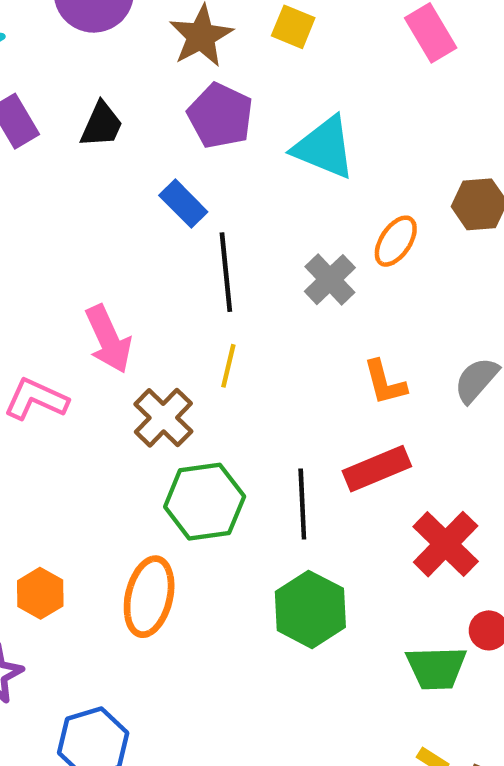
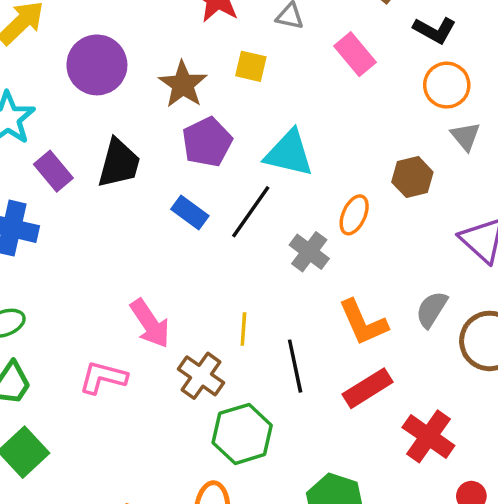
purple pentagon: (220, 116) -> (207, 142), turned 30
black trapezoid: (102, 125) -> (119, 163), size x1.4
black line: (226, 272) -> (251, 212), moved, turned 50
orange L-shape: (385, 383) -> (363, 323), size x1.4
black line: (302, 504) -> (295, 366), moved

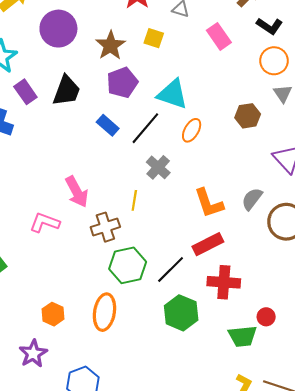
orange ellipse: (354, 215) -> (192, 130), moved
gray cross: (309, 252) -> (158, 167), moved
black line: (295, 366) -> (171, 269), moved, turned 52
brown cross: (201, 376) -> (105, 227), turned 32
red cross: (428, 436) -> (224, 282), moved, turned -36

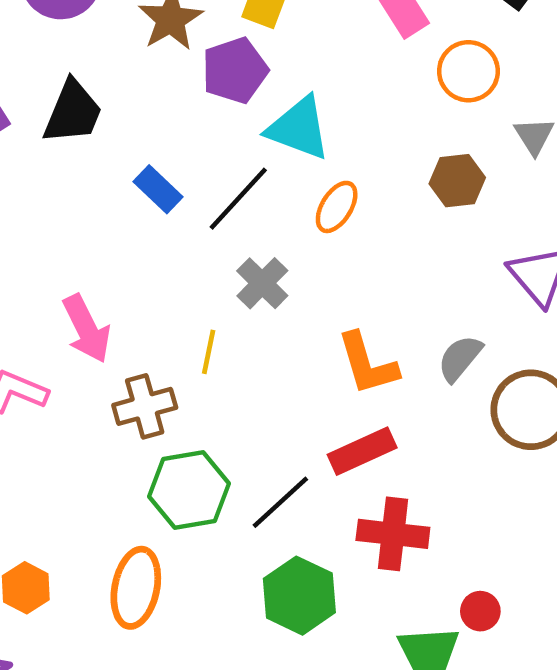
orange circle: (274, 61) -> (468, 71), moved
purple pentagon: (122, 83) -> (235, 70), moved

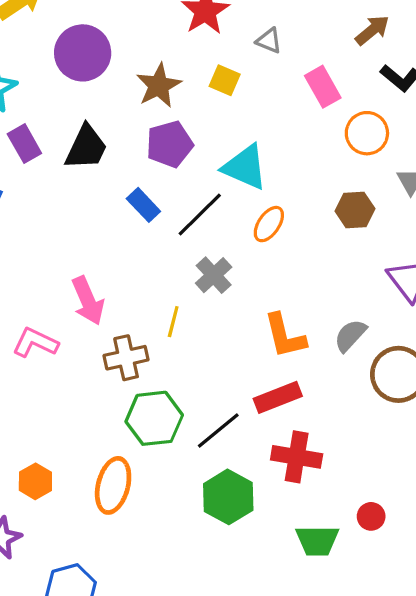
purple pentagon: (235, 70) -> (170, 144), moved
red circle: (480, 611) -> (371, 516), moved

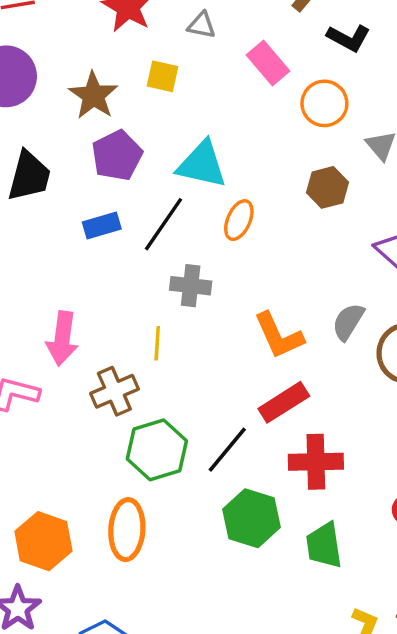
blue rectangle: (143, 205) -> (102, 225), turned -52
gray cross: (214, 275) -> (191, 286), turned -30
pink arrow: (88, 301) -> (62, 339), turned 42
orange hexagon: (35, 481) -> (43, 541), size x1.5
green trapezoid: (317, 541) -> (324, 545), moved, turned 93

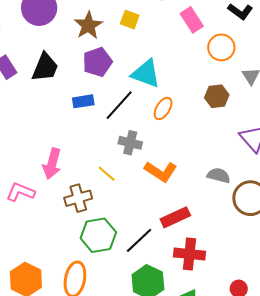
gray semicircle: (348, 322) -> (219, 175), turned 65
orange L-shape: (279, 336) -> (161, 171), moved, turned -40
yellow line: (157, 343) -> (107, 174), turned -60

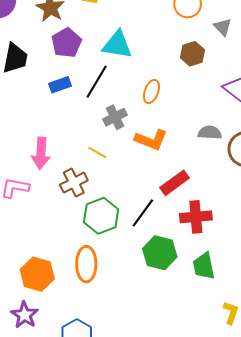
orange ellipse: (163, 108) -> (151, 91), moved
gray cross: (130, 143) -> (115, 117), turned -30

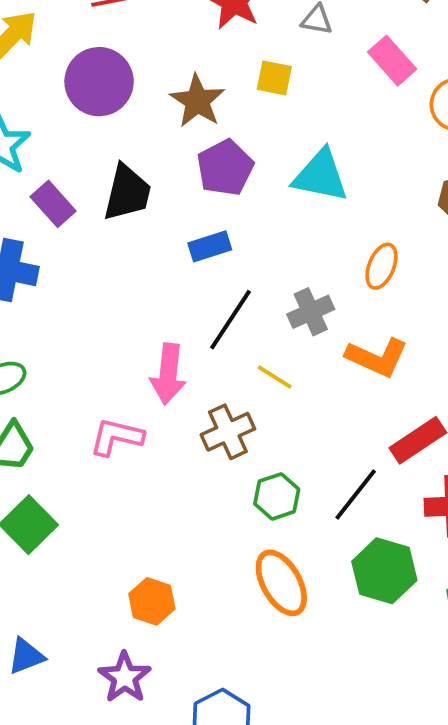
black line: (97, 82) -> (230, 320), moved
green hexagon: (101, 216) -> (277, 496), size x0.7
orange ellipse: (86, 264) -> (281, 583), moved, turned -32
orange hexagon: (37, 274) -> (152, 601), size x0.7

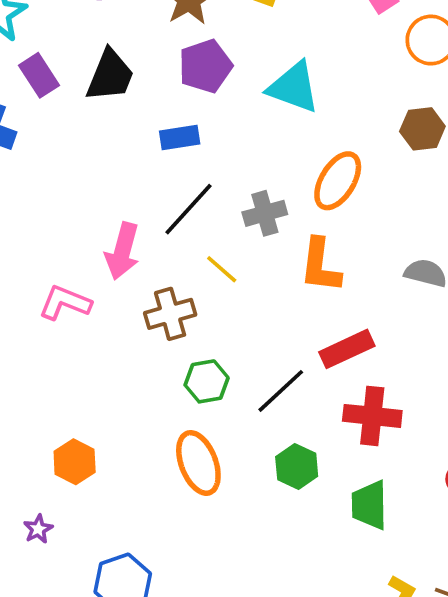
orange ellipse: (382, 266) -> (338, 181), size x1.4
orange L-shape: (377, 357) -> (320, 265), turned 64
green hexagon: (384, 571) -> (297, 466), size x0.7
purple star: (125, 677) -> (38, 529), size x0.6

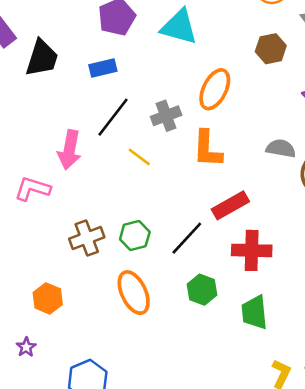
black trapezoid: (110, 76) -> (42, 58), moved
brown cross: (170, 314) -> (87, 238), moved

